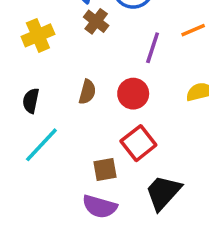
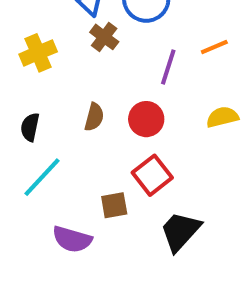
purple semicircle: (100, 207) -> (72, 239), moved

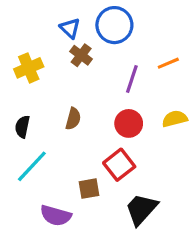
red circle: (146, 119) -> (129, 123), moved

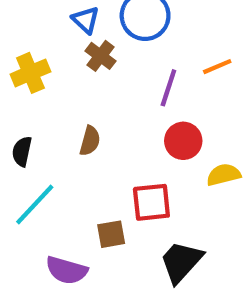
yellow semicircle: (175, 119) -> (224, 175), moved
red circle: (129, 123) -> (183, 141), moved
red square: (119, 165) -> (151, 202), turned 32

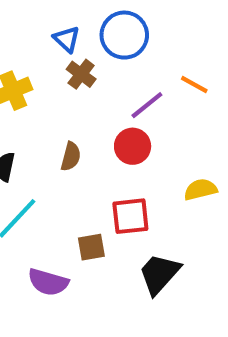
orange line: (217, 67) -> (194, 84), turned 52
purple line: (168, 88) -> (147, 105), turned 33
red circle: (183, 141) -> (133, 146), moved

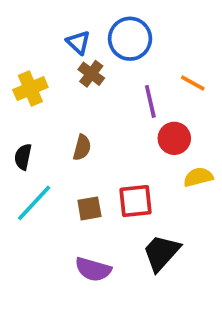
purple line: (147, 105) -> (150, 101), turned -64
red circle: (133, 146) -> (174, 138), moved
brown square: (91, 247) -> (89, 208), moved
purple semicircle: (48, 282) -> (93, 269), moved

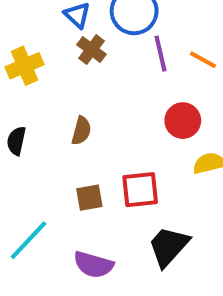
purple line: (150, 101) -> (160, 54), moved
cyan line: (34, 203) -> (29, 240), moved

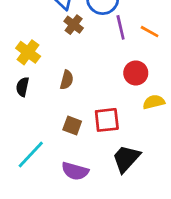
yellow cross: (24, 66) -> (28, 52), moved, turned -30
brown square: (89, 198) -> (72, 125), turned 30

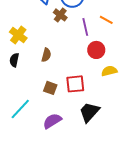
brown cross: (74, 25) -> (60, 15), moved
purple line: (121, 27) -> (85, 27), moved
purple semicircle: (75, 171) -> (52, 121), turned 132

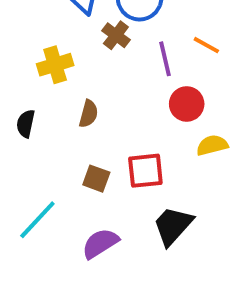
yellow cross: (18, 35) -> (55, 65), moved, turned 36

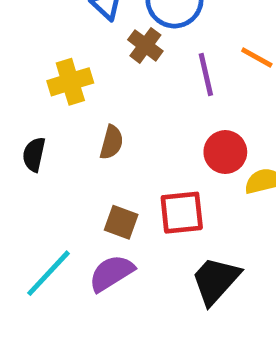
red circle: (187, 104) -> (225, 152), moved
purple semicircle: (100, 243) -> (111, 273), moved

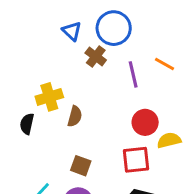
yellow cross: (70, 82) -> (49, 97), moved
red square: (182, 213) -> (136, 160), moved

